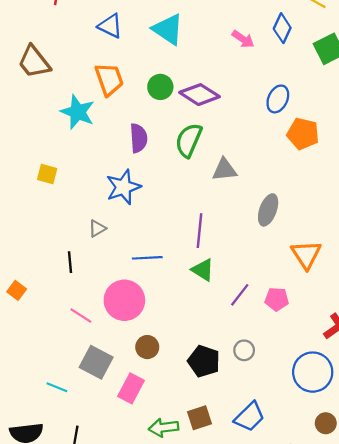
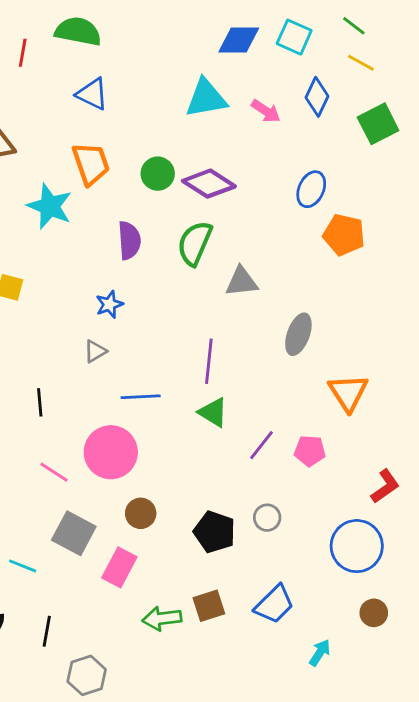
cyan triangle: (168, 29) -> (206, 98), moved, turned -44
blue star: (123, 187) -> (109, 304), size x0.6
gray triangle: (97, 228) -> (95, 351), moved

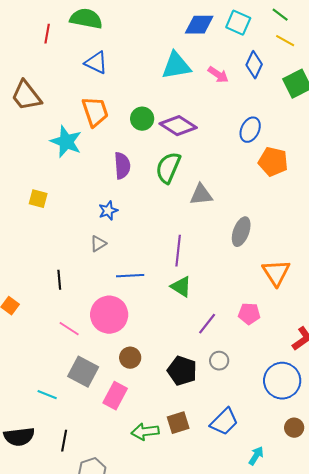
purple line: (261, 445) -> (207, 324), moved

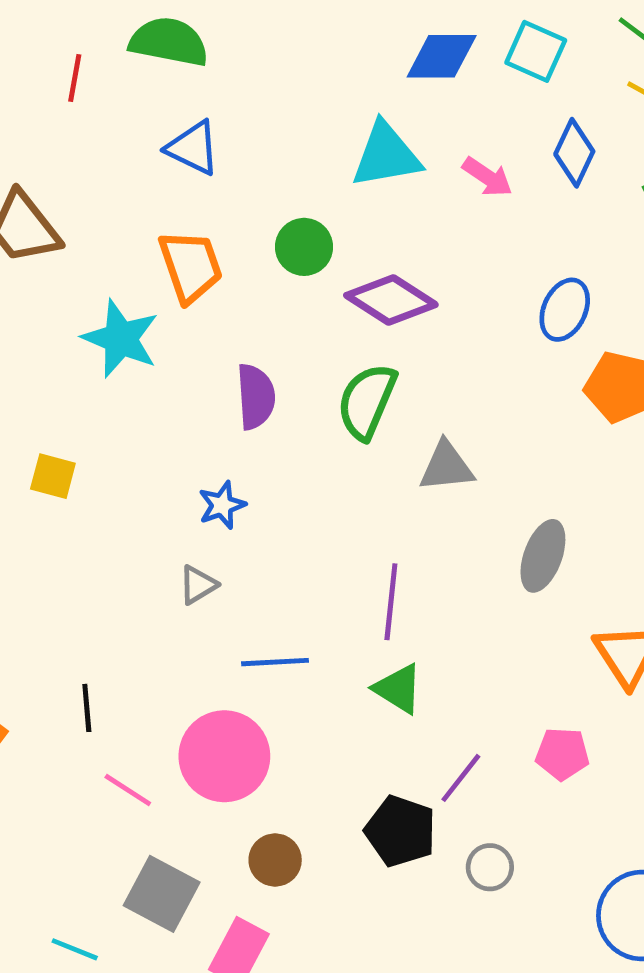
green circle: (142, 119) -> (304, 247), moved
black line: (59, 280) -> (87, 708), moved
black pentagon: (182, 371) -> (401, 831), moved

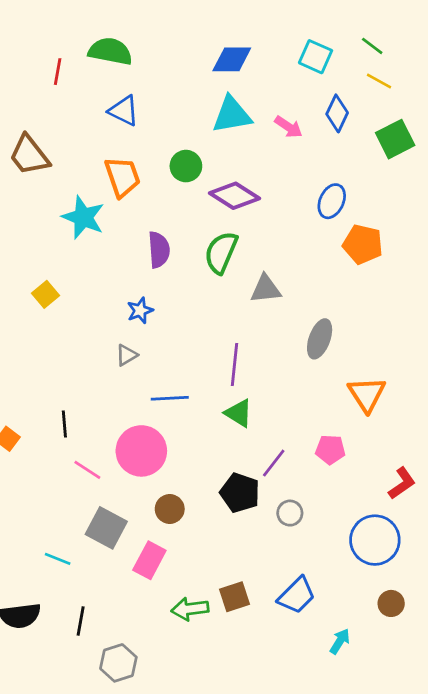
blue diamond: (442, 56) -> (232, 59), moved
yellow square: (53, 476) -> (45, 294), turned 35

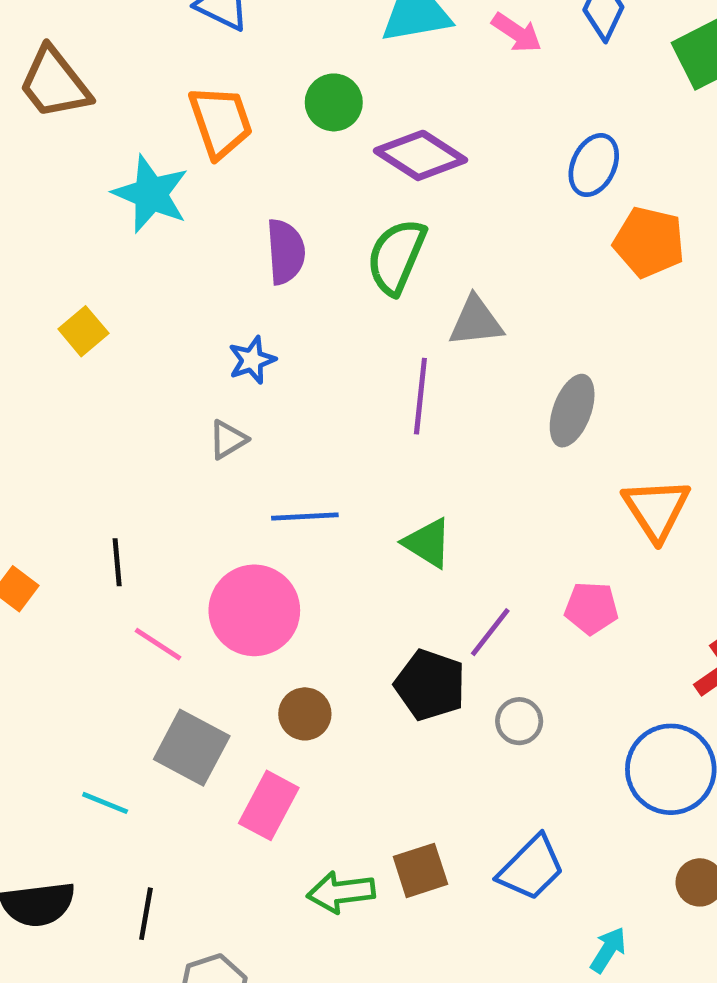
purple line: (235, 365) -> (420, 396), moved

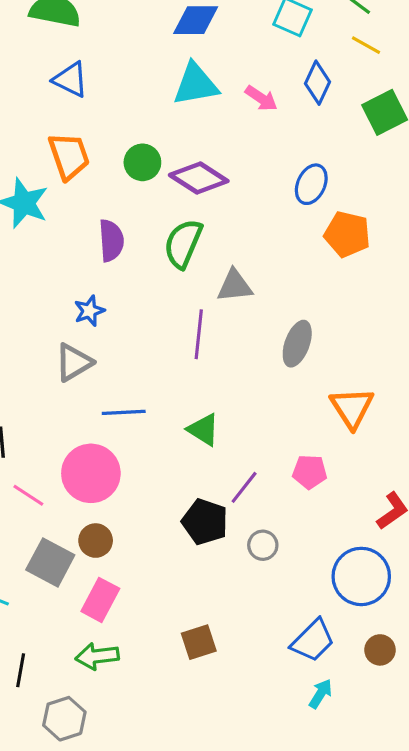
green circle: (334, 102) -> (142, 162), moved
gray triangle: (228, 439) -> (74, 362), size x1.5
brown circle: (305, 714) -> (96, 541), moved
blue trapezoid: (531, 868) -> (313, 641), moved
green arrow: (341, 892) -> (97, 656), moved

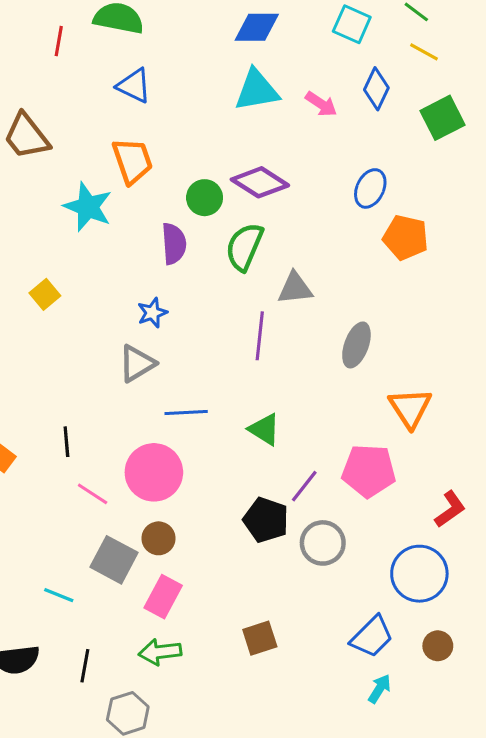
green circle: (142, 162) -> (205, 198), moved
pink pentagon: (310, 472) -> (369, 471), size x1.6
gray circle: (263, 545) -> (323, 543), size x1.5

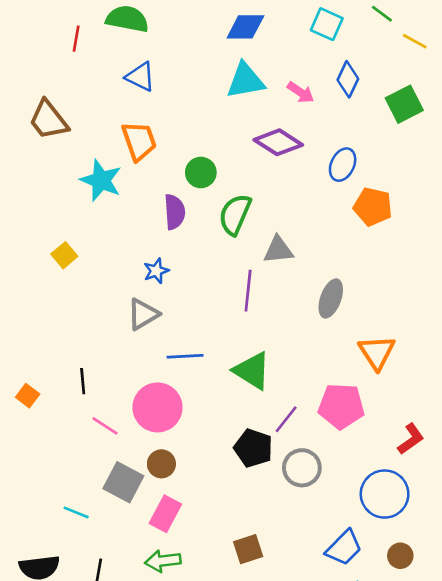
yellow line: (424, 52) -> (415, 41), moved
purple diamond: (260, 182) -> (278, 142), moved
green triangle: (264, 429) -> (252, 371), size x1.4

